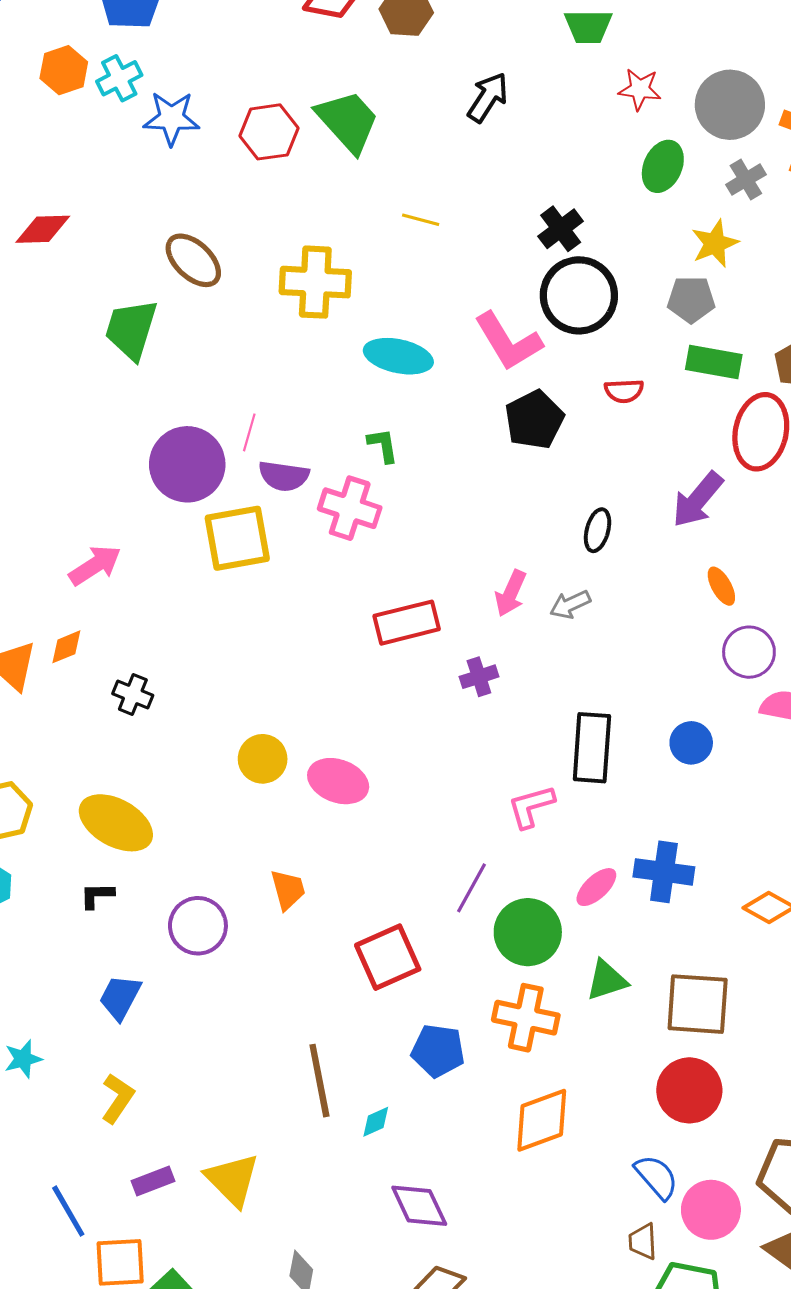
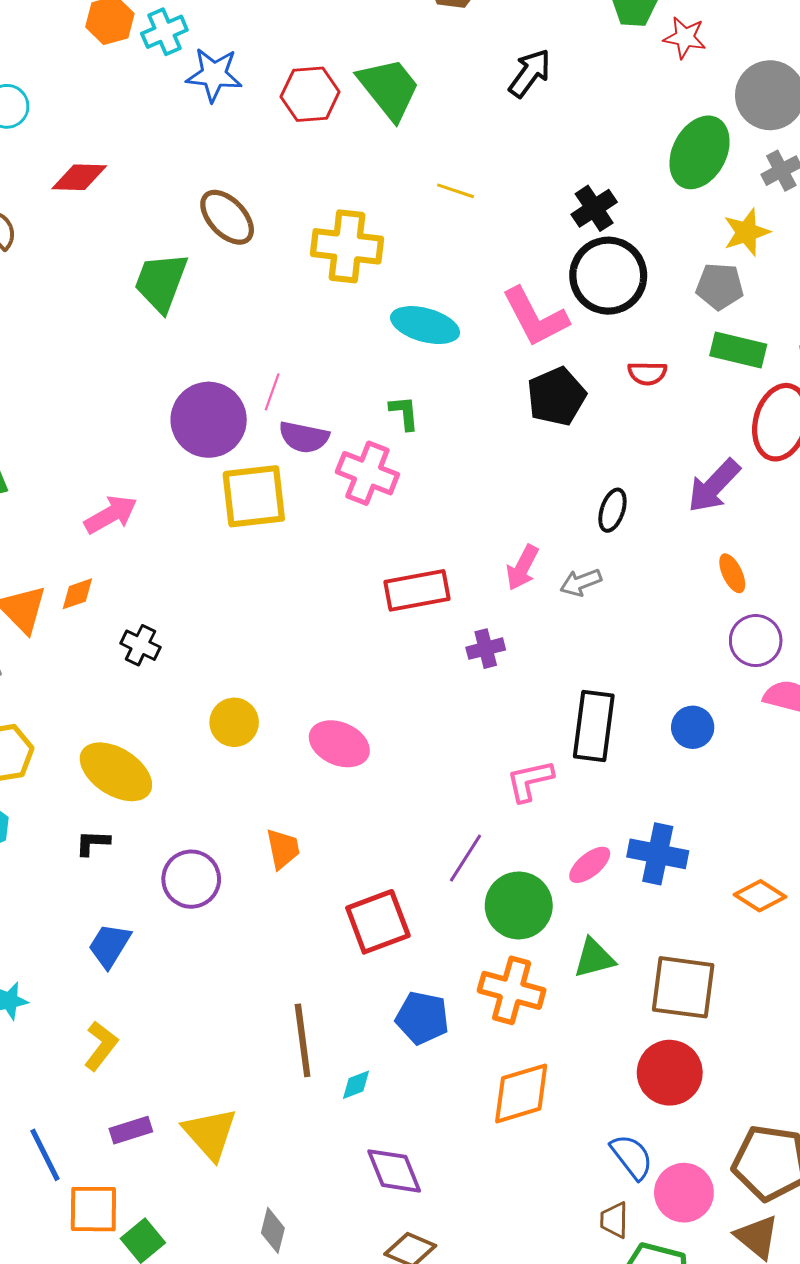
red star: (640, 89) -> (685, 38), moved
green ellipse: (663, 166) -> (700, 152), size x1.4
yellow circle: (263, 759) -> (234, 722), moved

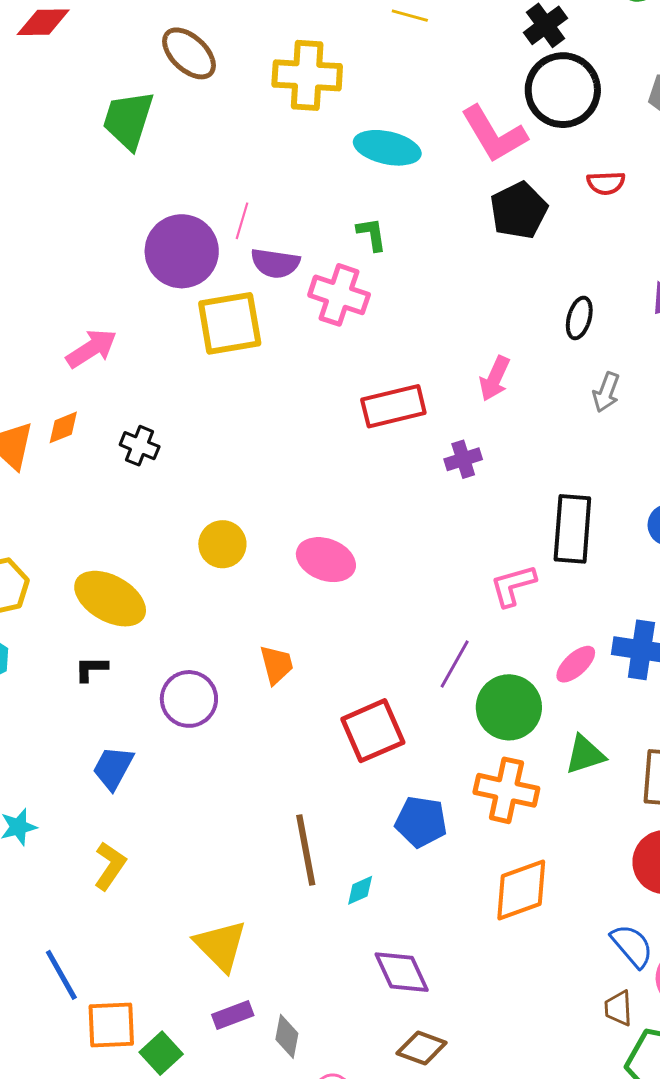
gray arrow: (581, 582) -> (606, 392), moved, turned -45
black cross: (140, 645) -> (140, 446), moved
purple rectangle: (131, 1130) -> (233, 1015), moved

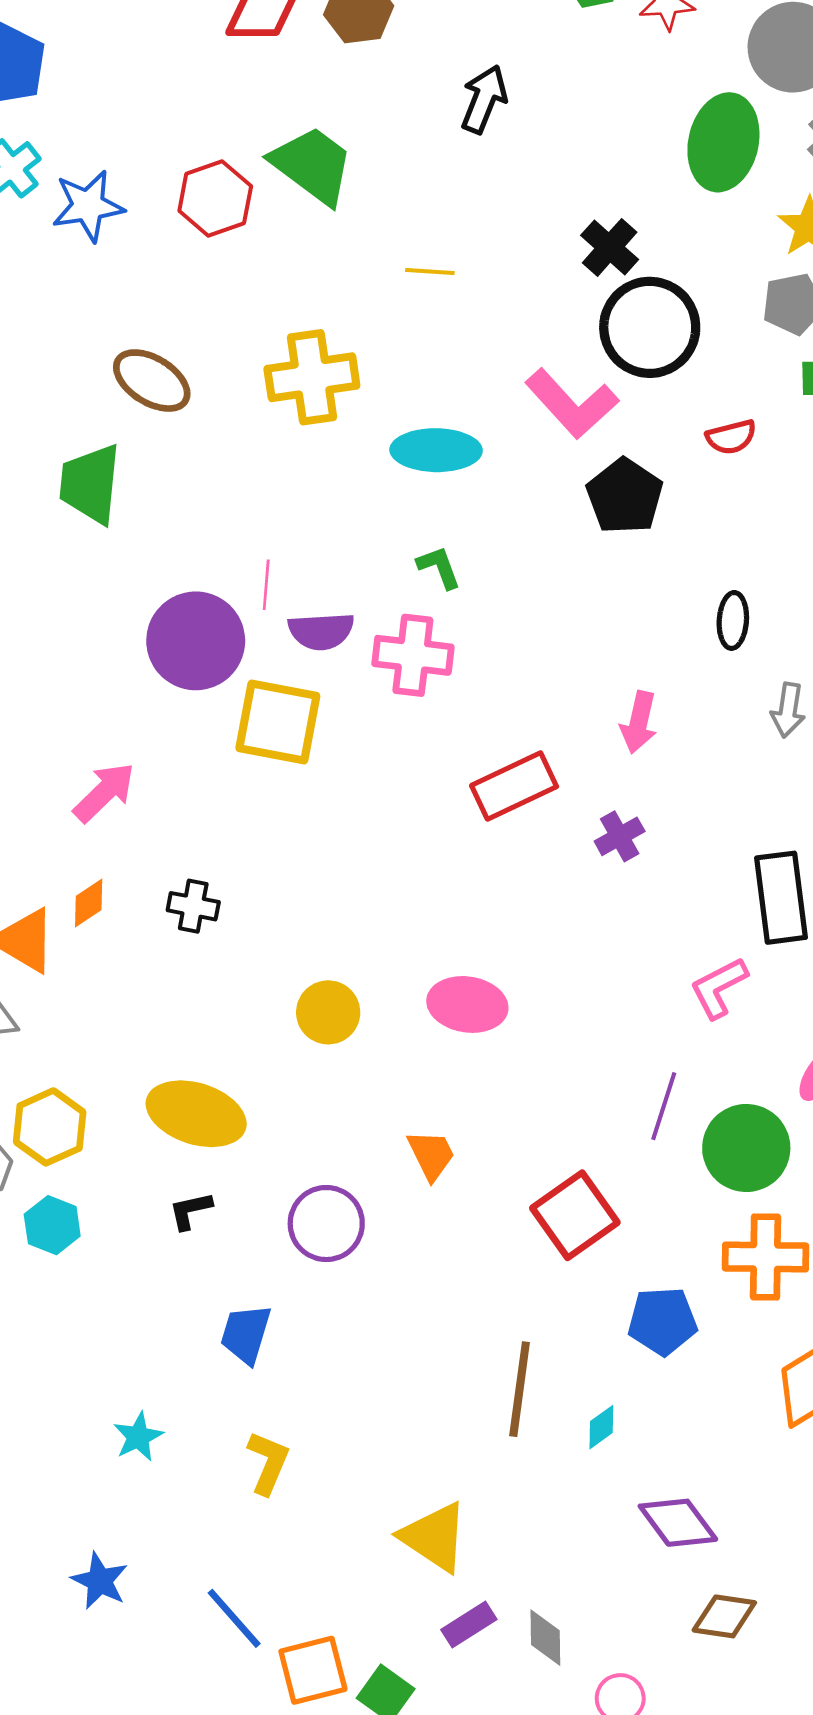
yellow square: (230, 323) -> (278, 722), turned 32
brown line: (306, 850) -> (520, 1389), turned 30

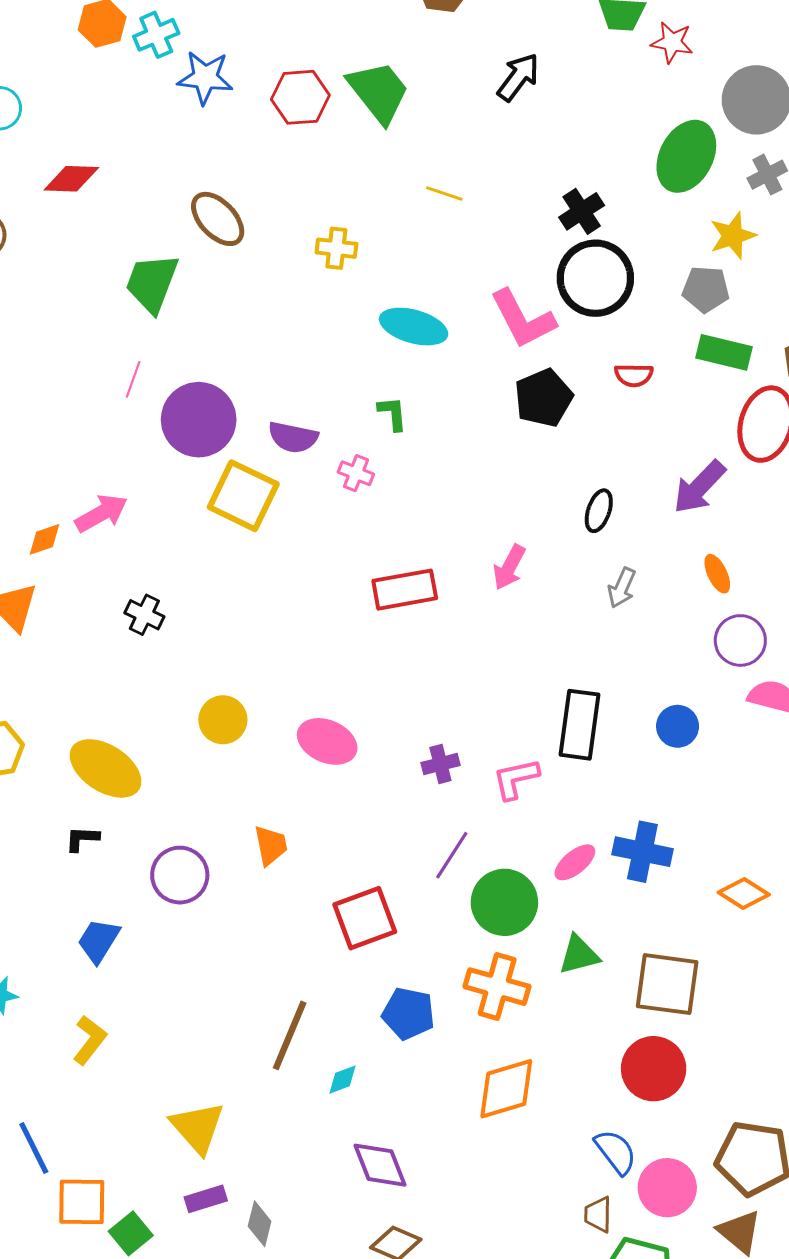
yellow cross: (312, 377) -> (336, 248), size x0.6
pink line: (266, 585) -> (133, 379), moved
pink cross: (413, 655) -> (356, 473), size x0.6
purple cross: (620, 836) -> (440, 764), moved
orange diamond: (89, 903) -> (44, 539), moved

